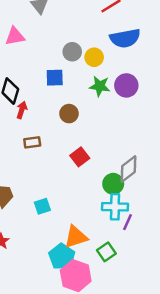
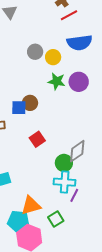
blue square: (55, 78) -> (19, 108), moved
cyan pentagon: (62, 257) -> (18, 221), turned -30

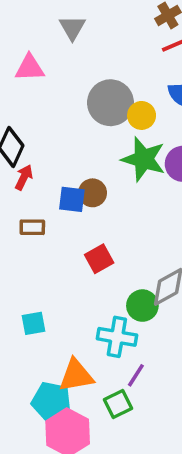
gray circle: (35, 52) -> (110, 103), size x1.6
green star: (57, 81) -> (144, 159), size x1.4
cyan cross: (65, 182) -> (117, 337), moved
purple line: (74, 195) -> (136, 375), moved

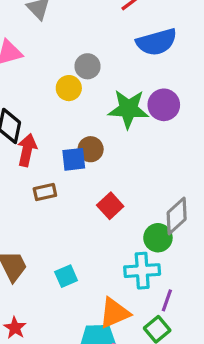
gray circle: (110, 103) -> (87, 66), size x0.6
yellow circle: (142, 115) -> (69, 88), moved
red arrow: (24, 177) -> (27, 150), size x1.4

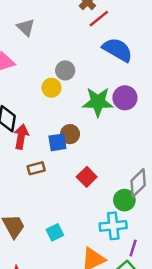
blue semicircle: (157, 42) -> (118, 50), turned -132

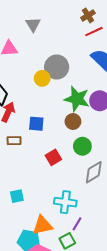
gray circle: (65, 70) -> (57, 67), size x1.5
brown circle: (70, 134) -> (73, 122), moved
green circle: (124, 200) -> (82, 146), moved

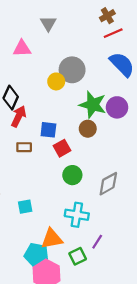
green circle: (82, 146) -> (72, 175), moved
red square: (53, 157) -> (62, 148), moved
purple line: (77, 224) -> (97, 242), moved

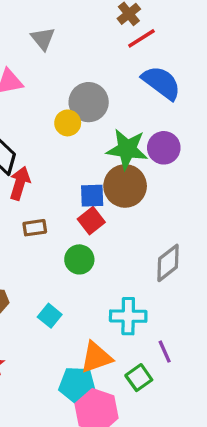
brown circle: (88, 129) -> (125, 186), size x1.6
blue square: (48, 130) -> (92, 196), moved
green circle: (72, 175) -> (79, 259), moved
cyan square: (25, 207) -> (50, 316), turned -32
purple line: (97, 242) -> (165, 352), turned -48

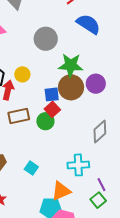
yellow circle: (68, 123) -> (22, 74), moved
purple circle: (164, 148) -> (96, 84), moved
brown rectangle: (35, 228) -> (19, 116), size x1.5
green circle: (79, 259) -> (45, 121), moved
green square: (139, 378) -> (98, 200), moved

